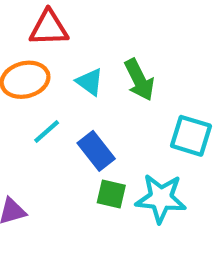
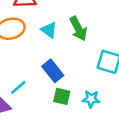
cyan line: (47, 131) -> (18, 87), moved
cyan star: (161, 198) -> (91, 99), size x0.6

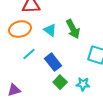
cyan line: (18, 87) -> (29, 54), moved
green square: (62, 96) -> (60, 82), turned 32

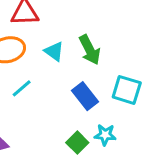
blue rectangle: (53, 62) -> (85, 96), moved
green square: (60, 82) -> (77, 143), moved

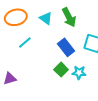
green square: (77, 143) -> (61, 70), moved

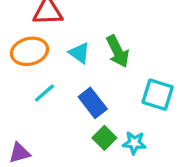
blue rectangle: (66, 47) -> (93, 103), moved

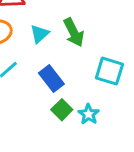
cyan triangle: (79, 53) -> (40, 34), turned 42
cyan star: (134, 143) -> (89, 114), turned 30

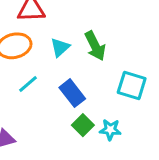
cyan star: (89, 114) -> (110, 130), turned -30

